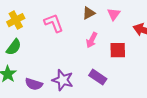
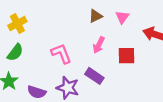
pink L-shape: (54, 23) -> (61, 54), moved
purple rectangle: (98, 77) -> (94, 76), moved

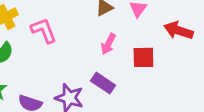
pink L-shape: (61, 54) -> (44, 30), moved

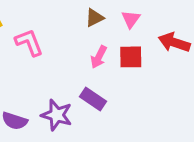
red square: (143, 57) -> (131, 57), moved

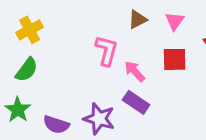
pink L-shape: (29, 42) -> (107, 51), moved, turned 36
pink arrow: (99, 57) -> (135, 71), moved, turned 110

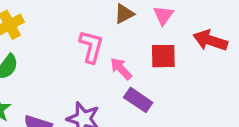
purple rectangle: (136, 102) -> (138, 100), moved

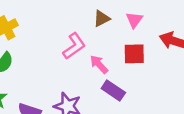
pink L-shape: (91, 47) -> (74, 46), turned 40

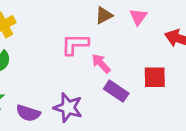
pink L-shape: (74, 46) -> (75, 44), turned -144
red square: (134, 54) -> (155, 77), moved

